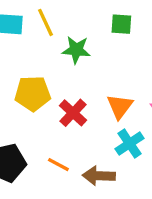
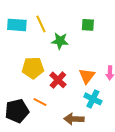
cyan cross: (130, 144) -> (93, 99), turned -30
orange line: (58, 165) -> (40, 102), moved

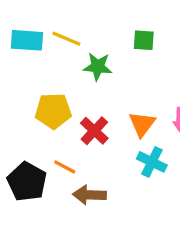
yellow line: (41, 24) -> (66, 39), turned -42
black pentagon: (17, 111) -> (27, 182), turned -30
brown arrow: (74, 119) -> (89, 195), moved

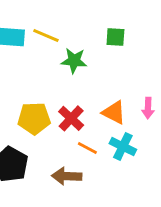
yellow pentagon: (53, 111) -> (34, 118), moved
orange triangle: (142, 124) -> (114, 112), turned -40
orange line: (65, 167) -> (87, 148), moved

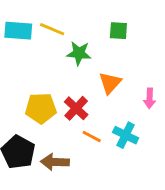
orange triangle: (114, 112) -> (110, 83), moved, turned 45
brown arrow: (67, 176) -> (55, 162), moved

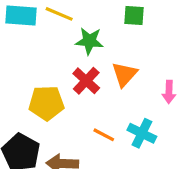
red cross: (76, 108) -> (86, 81), moved

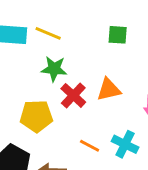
green star: (89, 41) -> (54, 69), moved
orange triangle: (124, 74) -> (109, 90), turned 35

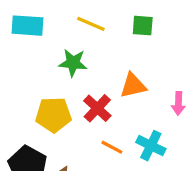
yellow line: (48, 33) -> (91, 24), moved
red cross: (73, 95) -> (97, 108), moved

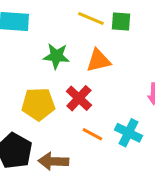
yellow line: (91, 24) -> (91, 19), moved
orange triangle: (133, 86) -> (98, 61), moved

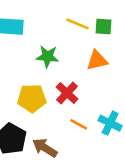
orange triangle: (98, 61) -> (97, 60), moved
brown arrow: (53, 161) -> (45, 148), turned 30

